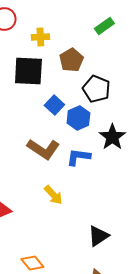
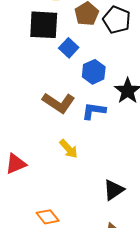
black pentagon: (96, 89) -> (117, 20), moved
blue square: (54, 105) -> (69, 48), moved

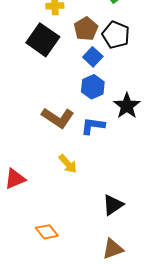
black square: (44, 25) -> (43, 40), turned 32
blue square: (69, 48) -> (93, 57), moved

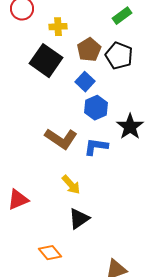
blue square: (93, 57) -> (85, 82), moved
black triangle: (113, 205) -> (79, 219), moved

